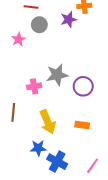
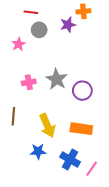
gray star: (57, 75) -> (57, 79), turned -30
pink cross: (34, 86) -> (29, 82), moved
orange rectangle: (82, 125) -> (81, 129), size x1.5
blue cross: (57, 162) -> (70, 160), moved

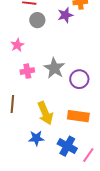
pink star: (19, 44) -> (17, 45), moved

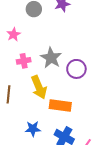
yellow arrow: (45, 113) -> (39, 87), moved
orange rectangle: (78, 116) -> (60, 105), moved

